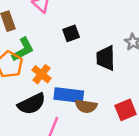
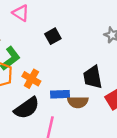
black trapezoid: (106, 58) -> (93, 77), moved
blue rectangle: (69, 95) -> (60, 94), size x0.7

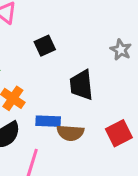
black trapezoid: (93, 77) -> (81, 85), moved

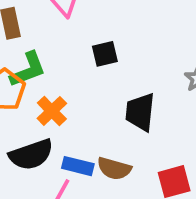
blue rectangle: (48, 121) -> (78, 166), moved

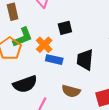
orange cross: (52, 111) -> (44, 45), moved
blue rectangle: (78, 166) -> (54, 60), moved

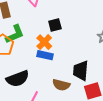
orange cross: (44, 45) -> (44, 42), moved
black trapezoid: (85, 60) -> (81, 71), moved

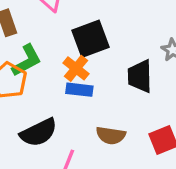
black square: (55, 25) -> (91, 39), size x1.6
black trapezoid: (81, 71) -> (140, 76), moved

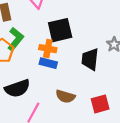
green L-shape: (27, 60) -> (16, 39), turned -30
orange cross: (76, 68) -> (48, 49), turned -35

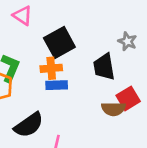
brown semicircle: (65, 96) -> (113, 109), moved
red square: (100, 104) -> (128, 98), moved

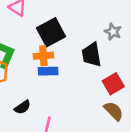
brown semicircle: (113, 109) -> (114, 111), moved, turned -135
black semicircle: (29, 125) -> (22, 107), size x0.6

